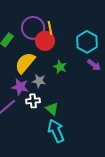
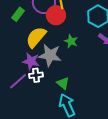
gray star: (39, 81) -> (50, 55), size x1.6
white cross: (33, 101) -> (36, 75), moved

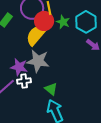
yellow semicircle: (36, 37) -> (36, 35), moved
green star: (71, 41) -> (63, 22), moved

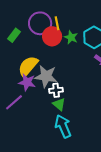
yellow semicircle: (36, 35) -> (28, 66), moved
white cross: (24, 81) -> (56, 90), moved

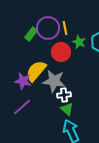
green rectangle: (14, 35) -> (31, 34), moved
red circle: (52, 36) -> (61, 52), moved
purple star: (27, 82) -> (23, 81), moved

